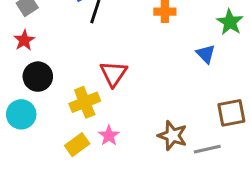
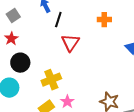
red triangle: (113, 74) -> (70, 43), moved

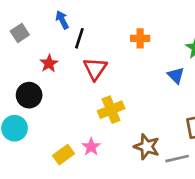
red star: (11, 39) -> (49, 63), moved
yellow cross: (51, 80) -> (111, 110), moved

